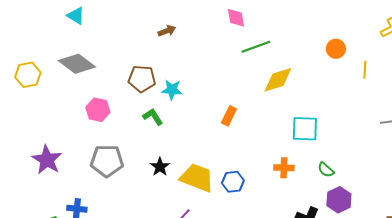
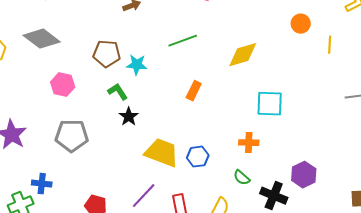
green line: (256, 47) -> (183, 41), moved
black star: (160, 167) -> (129, 117), moved
green semicircle: (326, 170) -> (242, 178), moved

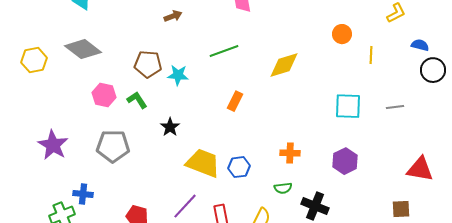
green L-shape: (118, 92) -> (137, 100), moved
cyan square: (270, 104) -> (348, 106), moved
purple hexagon: (304, 175) -> (345, 161), moved
green semicircle: (242, 178) -> (283, 188), turned -48

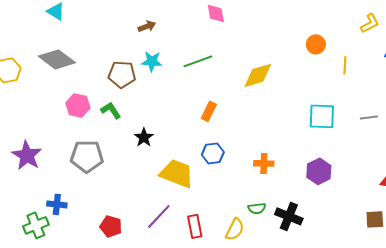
cyan star: (178, 75) -> (152, 61), moved
blue hexagon: (239, 167) -> (213, 153), moved
green semicircle: (283, 188) -> (257, 208), moved

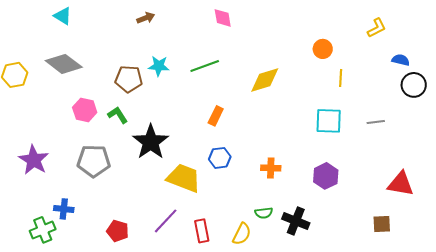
brown arrow: (147, 26) -> (146, 18), moved
yellow line: (345, 65) -> (341, 78), moved
black star: (144, 137) -> (151, 142), size x1.8

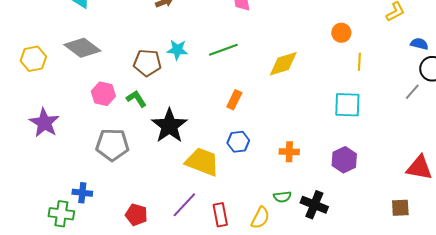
gray line: (376, 122) -> (412, 92), moved, turned -42
purple star: (34, 160) -> (44, 123), moved
green cross: (43, 230) -> (61, 214), turned 30

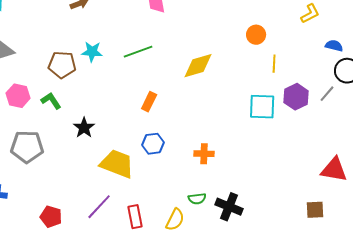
black star: (169, 126) -> (84, 128), size x0.6
purple hexagon: (344, 160) -> (296, 97), moved

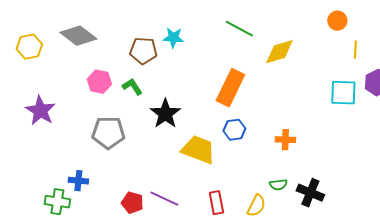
green line: (138, 52) -> (239, 29), moved, turned 48
orange rectangle: (149, 102) -> (230, 88), size x1.8
black star: (84, 128) -> (165, 114), size x1.4
purple line: (99, 207) -> (164, 199), moved, turned 72

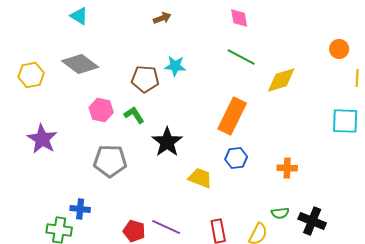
yellow trapezoid: (198, 150) -> (200, 178), size x0.7

